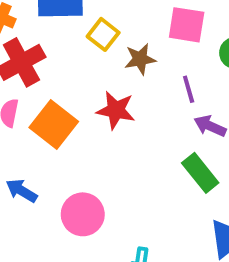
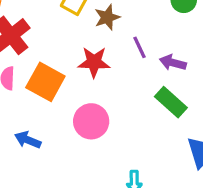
purple line: (189, 89) -> (139, 47), moved
pink circle: (83, 214) -> (91, 121), moved

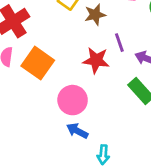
red star: (94, 62) -> (96, 60), moved
blue arrow: (28, 140) -> (77, 131), moved

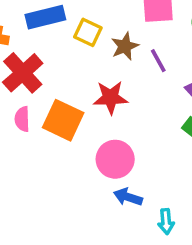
purple line: (119, 43) -> (158, 61), moved
red star: (96, 60) -> (111, 98), moved

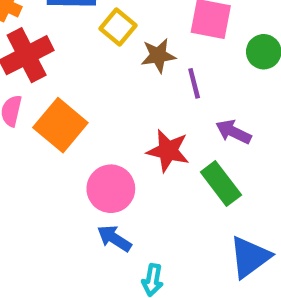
red star: (111, 98) -> (168, 151), moved

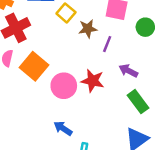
purple line: (194, 83) -> (107, 44), turned 35
green rectangle: (221, 183) -> (138, 102), moved
pink circle: (111, 189) -> (64, 86), moved

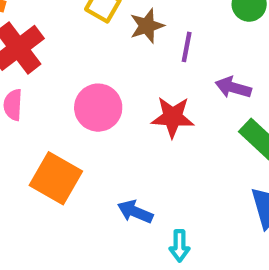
orange square: (34, 66) -> (56, 178), moved
pink circle: (64, 86) -> (98, 108), moved

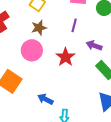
brown star: (147, 26) -> (39, 28), moved
red star: (173, 117) -> (66, 57), turned 30

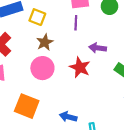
purple line: (74, 25) -> (76, 23), moved
purple arrow: (94, 45) -> (98, 48), moved

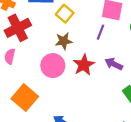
red star: (80, 67) -> (84, 65), moved

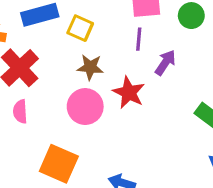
brown star: (64, 41) -> (90, 67), turned 30
purple arrow: (114, 64) -> (165, 63), moved, turned 114

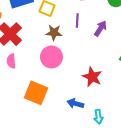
purple line: (139, 39) -> (77, 20), moved
red star: (129, 93) -> (92, 77), moved

